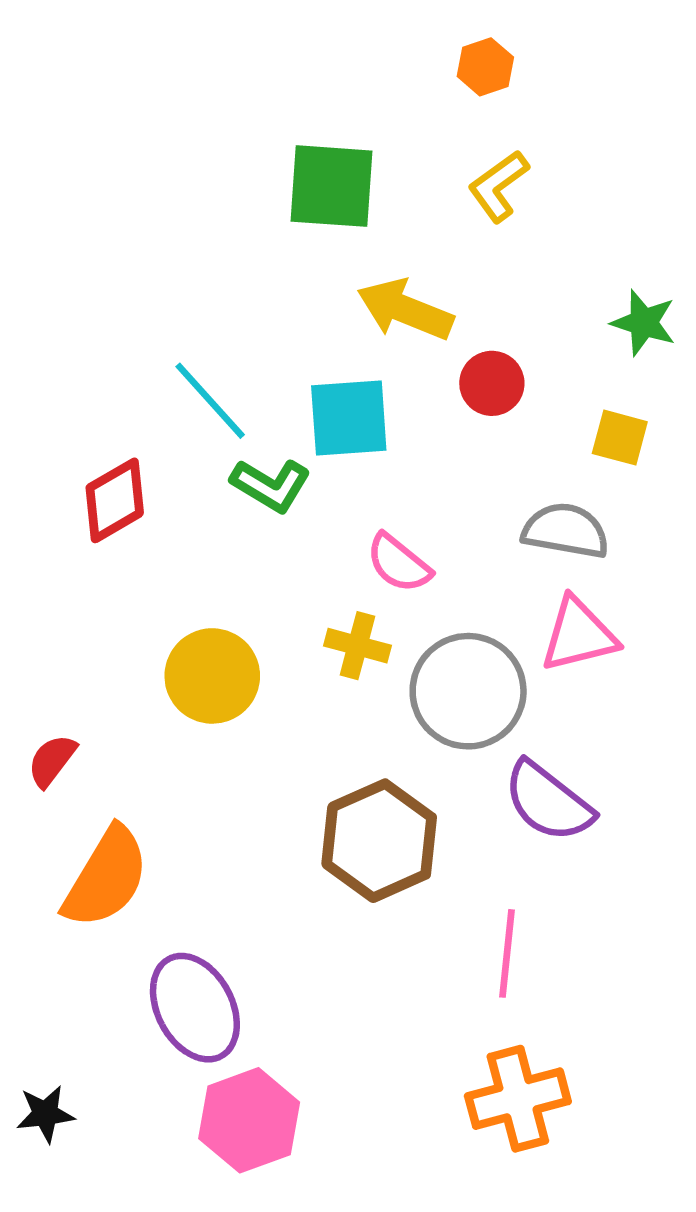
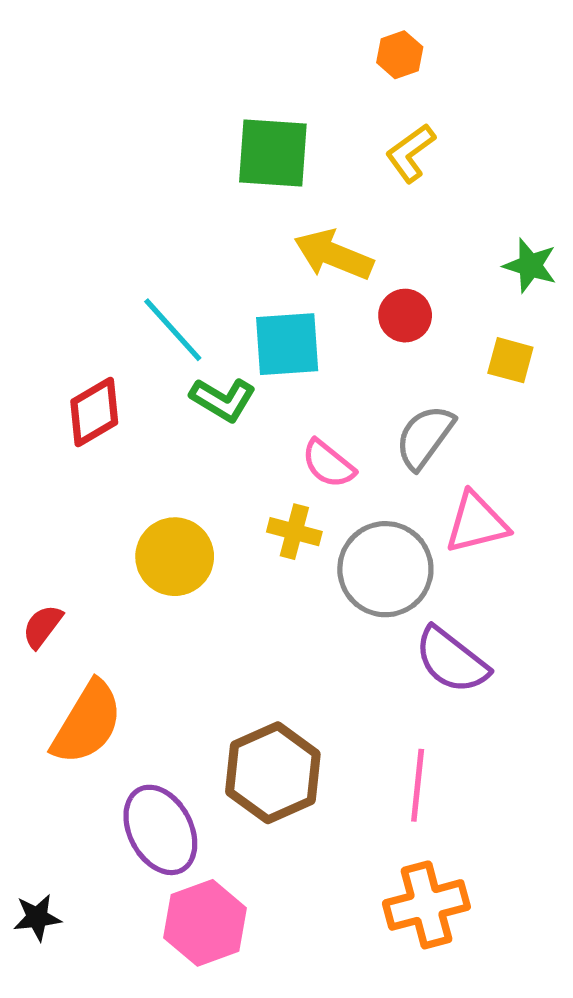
gray semicircle: (566, 531) -> (425, 437), moved, turned -64
brown hexagon: (379, 841) -> (273, 773), moved

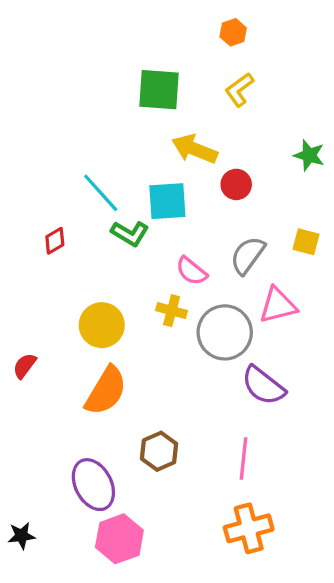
yellow square: (510, 360) -> (306, 242), moved
red diamond: (94, 412) -> (55, 241), size x0.7
orange semicircle: (87, 723) -> (106, 391), moved
brown hexagon: (273, 773) -> (159, 451), size x0.7

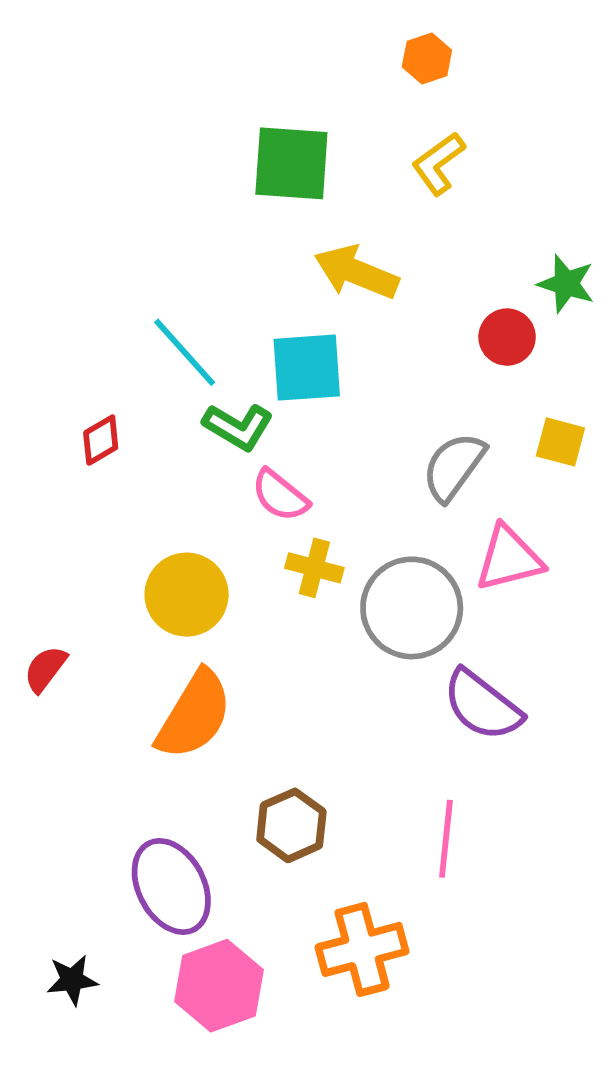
red circle: (236, 184) -> (507, 337), moved
pink semicircle: (191, 271) -> (280, 495), moved
orange cross: (249, 528) -> (362, 949), moved
black star: (22, 536) -> (72, 980), moved

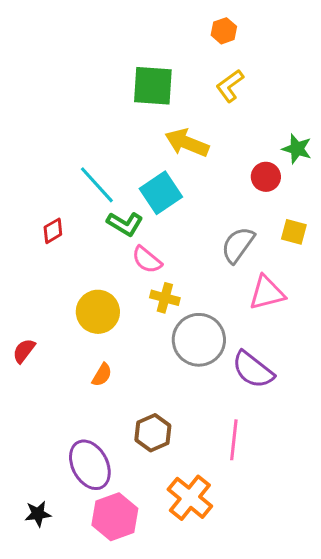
cyan square: (307, 368) -> (161, 193), turned -30
gray circle: (412, 608) -> (199, 340), moved
orange semicircle: (194, 715) -> (102, 375), size x0.5
orange cross: (362, 949) -> (190, 498), turned -36

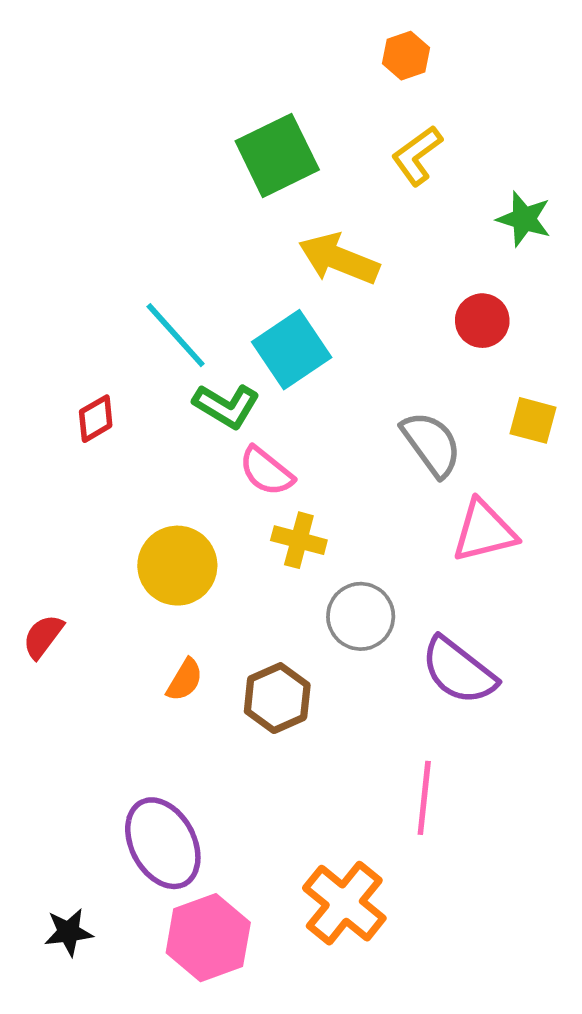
green square: (153, 86) -> (277, 155), turned -30
green star: (297, 149) -> (524, 219), moved
gray semicircle: (238, 245) -> (431, 444), turned 108
gray circle: (199, 340) -> (361, 616), size x0.7
brown hexagon: (153, 433) -> (277, 698), moved

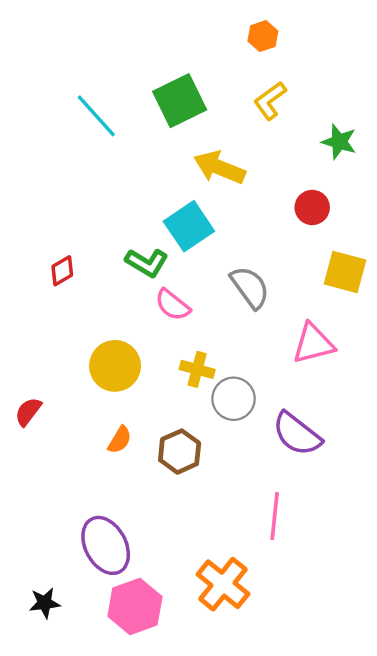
cyan line: (176, 335) -> (96, 116), moved
yellow square: (533, 420) -> (345, 272), size x1.4
gray semicircle: (431, 444) -> (250, 287), moved
yellow cross: (299, 540) -> (197, 369), moved

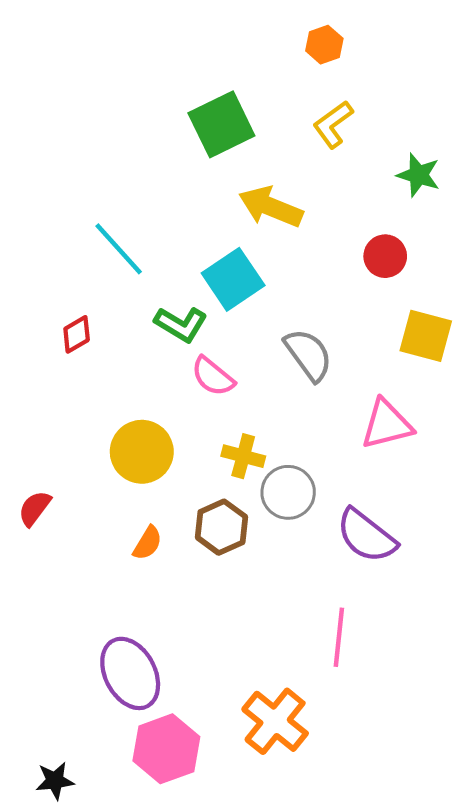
cyan line: (96, 116) -> (119, 249), moved
brown hexagon: (180, 452) -> (221, 527), moved
black star: (45, 603) -> (55, 781), moved

